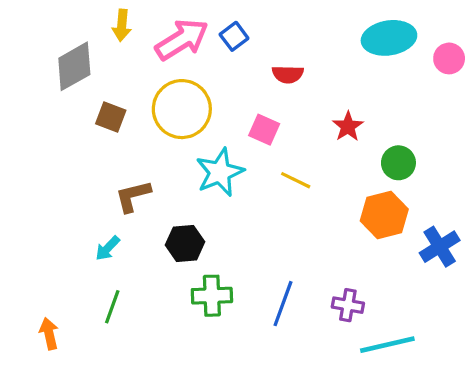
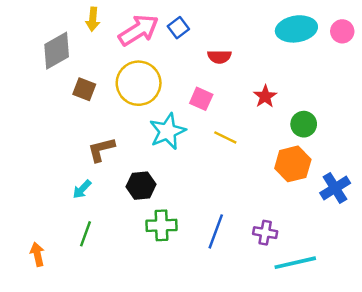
pink circle: (449, 58) -> (342, 31), moved

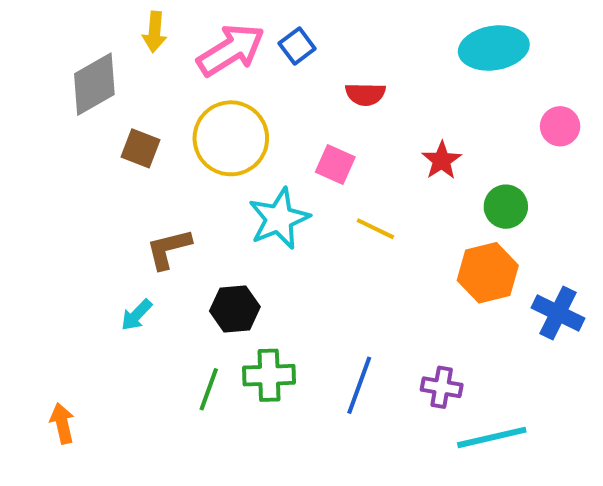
pink circle: (342, 31) -> (560, 126), moved
blue cross: (335, 188) -> (558, 313), turned -32
green line: (86, 234) -> (209, 389), moved

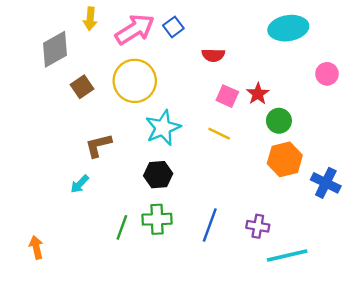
brown square: (141, 148) -> (82, 87), turned 35
pink square: (335, 164) -> (227, 96), moved
green circle: (506, 207) -> (279, 121), moved
black hexagon: (235, 309) -> (158, 175), moved

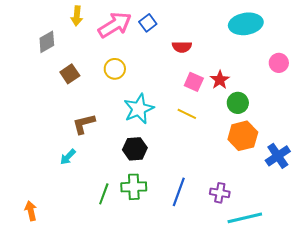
gray diamond: (55, 49) -> (47, 42), size x0.7
yellow circle: (135, 81) -> (115, 69), size x0.6
blue cross: (326, 183) -> (278, 156), turned 30

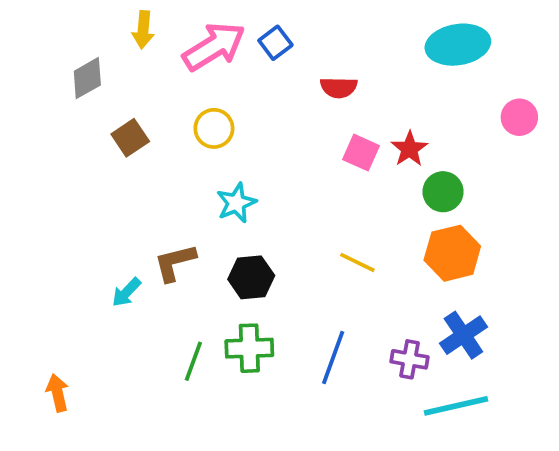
cyan star: (139, 109) -> (236, 203), moved, size x0.7
yellow line: (187, 114) -> (357, 262), moved
brown L-shape: (84, 124) -> (175, 262), moved
blue cross: (278, 156) -> (463, 335), moved

